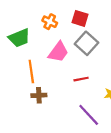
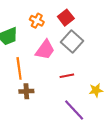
red square: (80, 18) -> (66, 18), turned 35

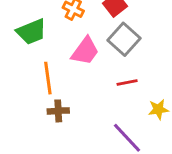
red line: (67, 76) -> (127, 83), moved

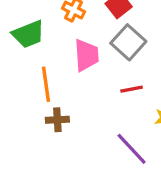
pink trapezoid: (85, 51) -> (86, 55), turned -40

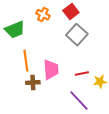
pink trapezoid: (86, 55) -> (51, 70), moved
red line: (132, 89) -> (82, 74), moved

